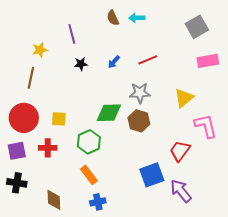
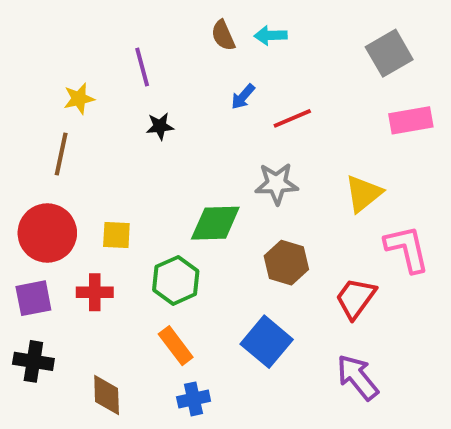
blue arrow: (114, 62) -> (243, 97), moved
brown hexagon: (139, 121) -> (286, 263), moved
blue square: (152, 175) -> (267, 342), moved, turned -30

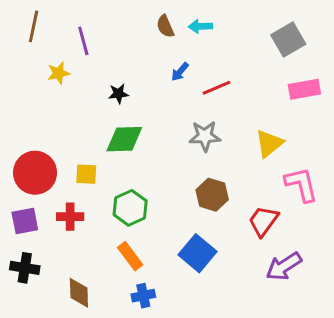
purple line: (142, 67) -> (83, 41), moved
brown line: (61, 154) -> (34, 26), moved
green diamond: (215, 223) -> (124, 139), moved
purple arrow: (358, 377) -> (284, 266), moved, turned -84

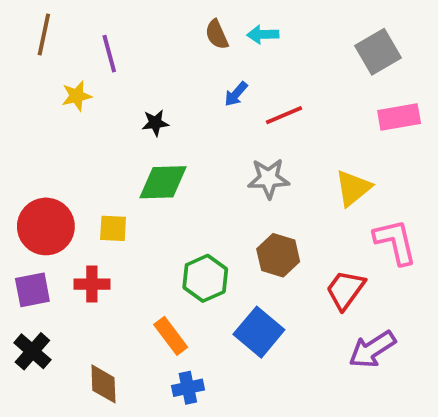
green hexagon: (130, 208) -> (205, 278), moved
black cross: (25, 268) -> (32, 351), turned 32

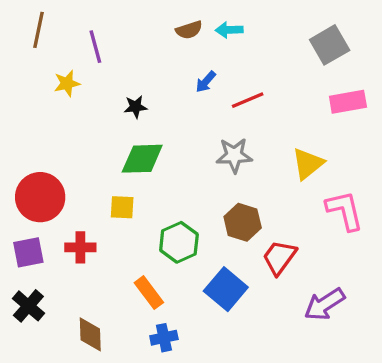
brown semicircle: (217, 34) -> (189, 30), turned -84
yellow square: (113, 228) -> (122, 207), moved
red trapezoid: (345, 290) -> (279, 257), moved

